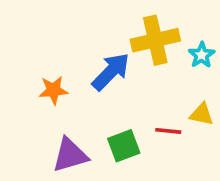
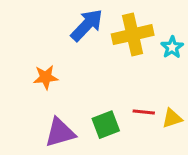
blue arrow: (111, 72) -> (87, 25), moved
yellow triangle: (202, 114) -> (172, 118), moved, turned -30

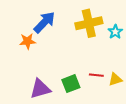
blue arrow: (87, 25) -> (44, 22), moved
orange star: (46, 77) -> (28, 41), moved

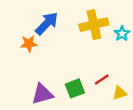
red line: (96, 75) -> (102, 79), turned -40
yellow triangle: (115, 79) -> (120, 93), moved

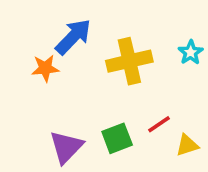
yellow cross: (94, 25) -> (129, 61), moved
purple triangle: (42, 94) -> (66, 147), turned -30

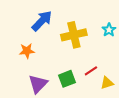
orange star: (45, 68) -> (27, 51), moved

